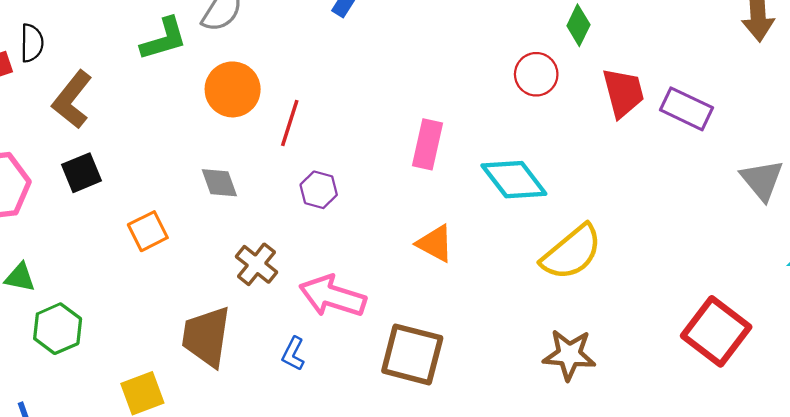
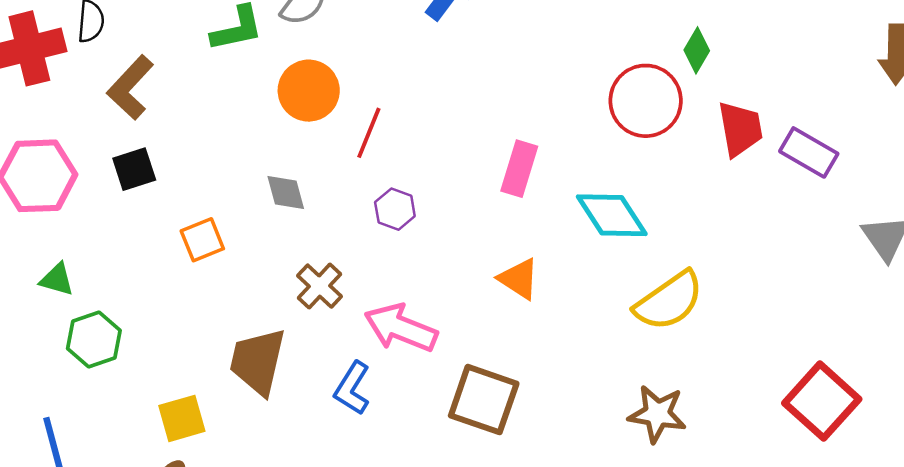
red circle: (536, 74) -> (646, 101), size x1.5
blue L-shape: (293, 354) -> (352, 388), size x1.4

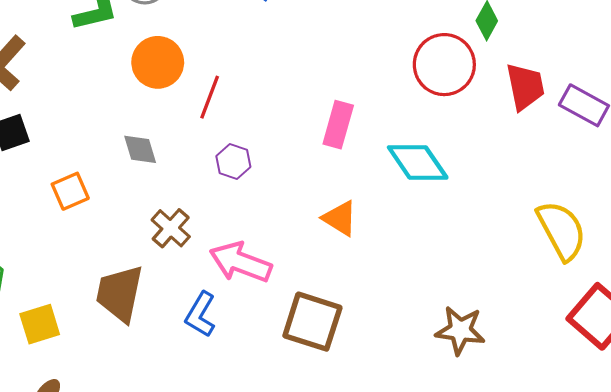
yellow semicircle: (669, 301) -> (562, 230), moved, turned -82
yellow square: (182, 418) -> (40, 324), moved

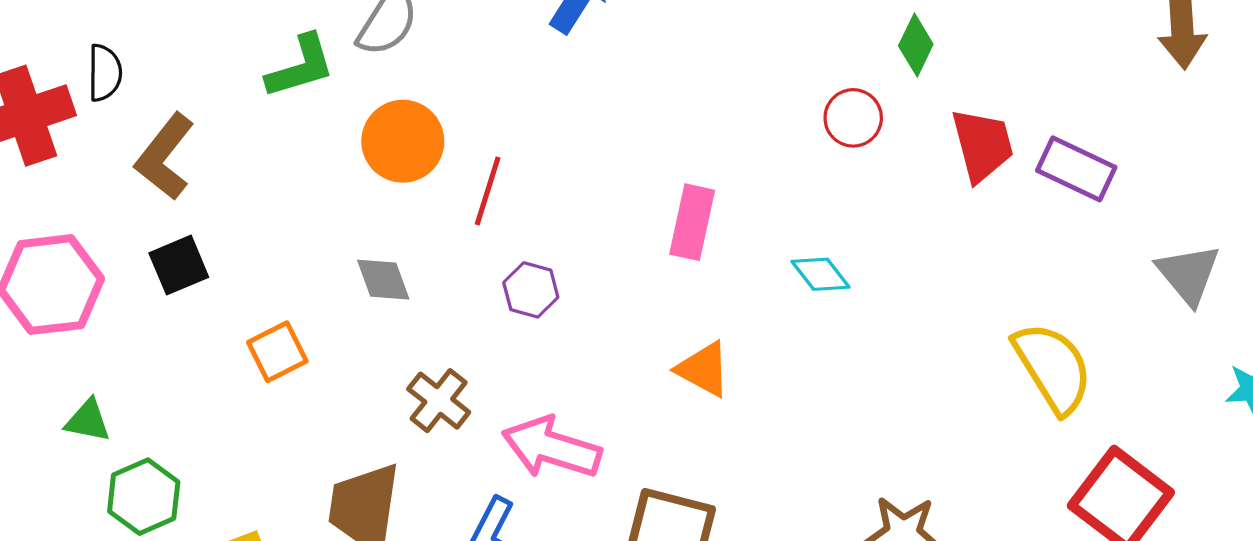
red circle: (444, 65) -> (853, 118), size x0.6
cyan diamond: (418, 163) -> (821, 274), size x0.6

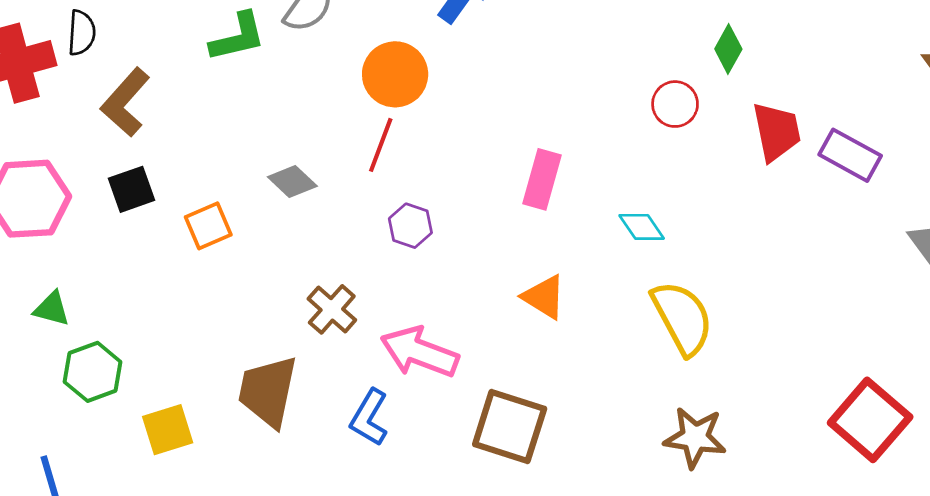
orange circle: (403, 141) -> (395, 74), moved
gray diamond: (383, 280) -> (292, 182), moved, turned -30
orange square: (277, 352) -> (208, 226), moved
yellow semicircle: (1053, 368) -> (682, 318), moved

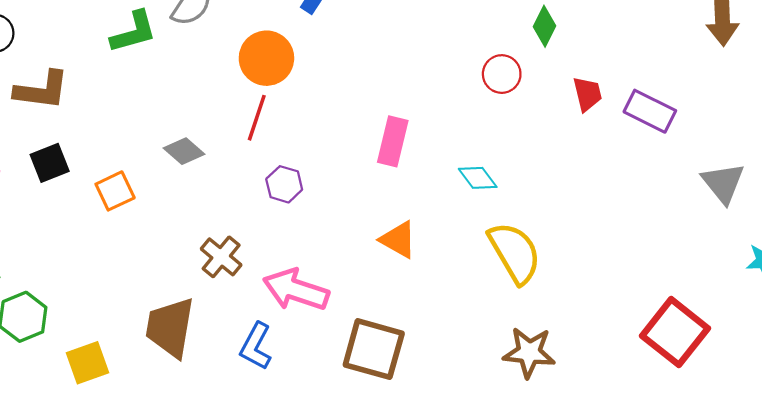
brown L-shape: (125, 102) -> (42, 90), turned -122
red trapezoid: (777, 132) -> (588, 94), size x0.7

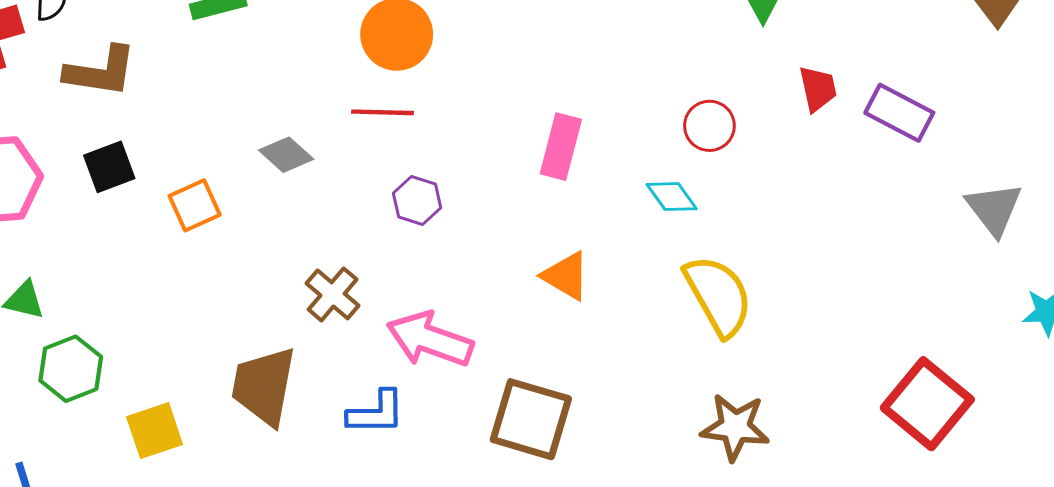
red circle: (502, 74) -> (709, 126), moved
red line: (257, 118) -> (383, 112), turned 72
blue L-shape: (256, 346) -> (376, 413), turned -120

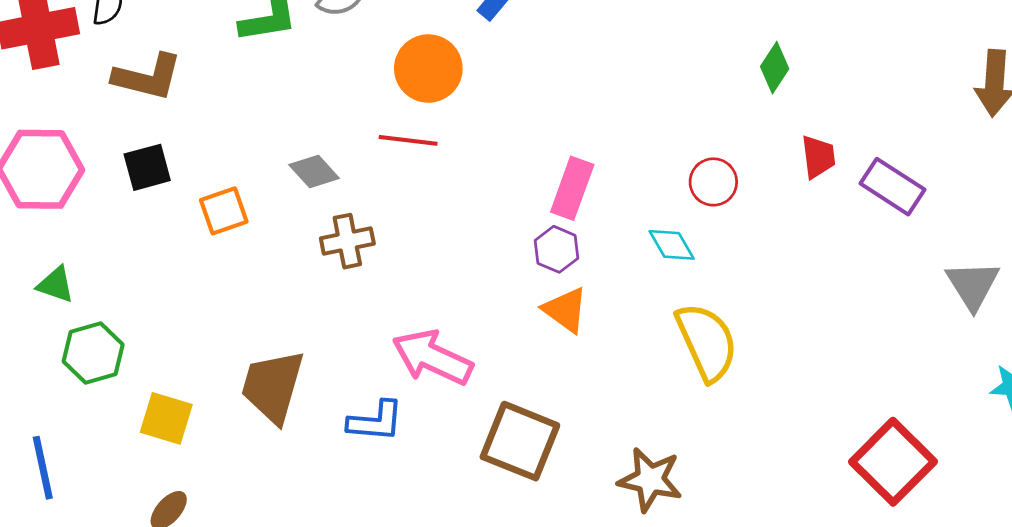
purple hexagon: (417, 200) -> (556, 249), moved
brown cross: (333, 294) -> (347, 241), moved, turned 33
brown star: (735, 427) -> (650, 480), moved
yellow square: (155, 431) -> (166, 418), turned 30

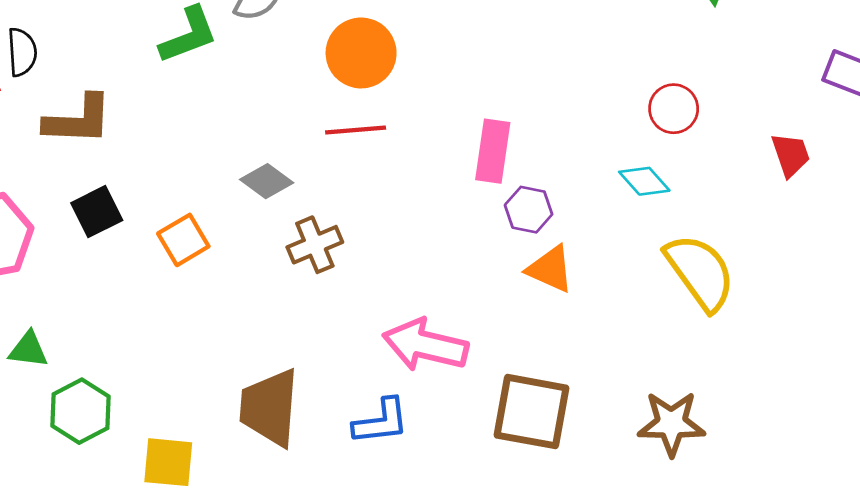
red trapezoid: (818, 157) -> (791, 155), moved
pink rectangle: (572, 188) -> (493, 151), moved

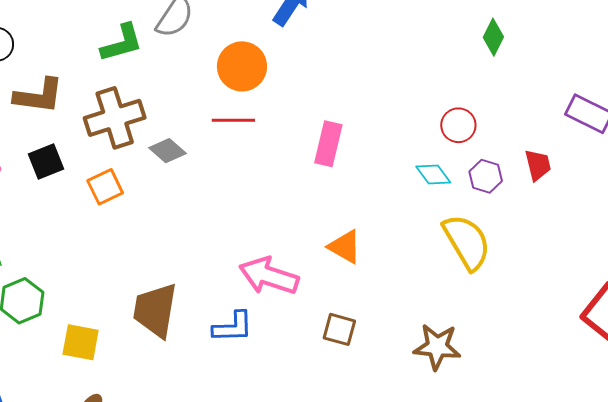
purple hexagon: (529, 210) -> (486, 176), moved
brown cross: (315, 245) -> (115, 118), moved, size x1.5
orange triangle: (550, 269) -> (345, 247), moved
brown square: (532, 412) -> (339, 329), size x0.6

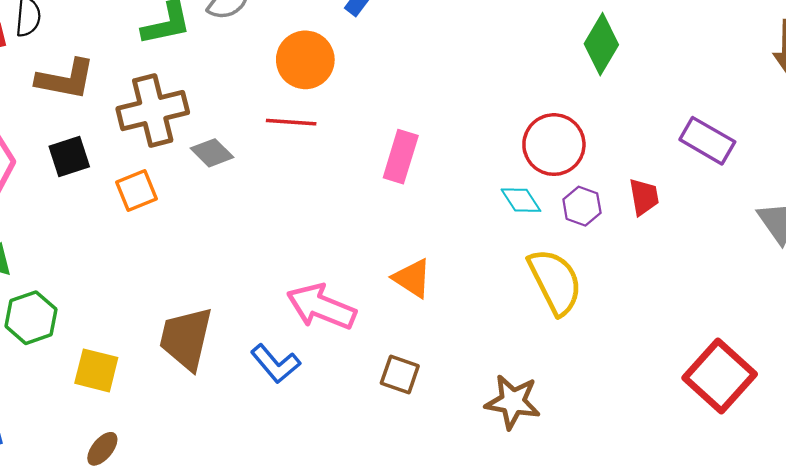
green diamond: (493, 37) -> (601, 44), size x1.4
red circle: (458, 125) -> (554, 145), size x1.5
blue L-shape: (233, 327) -> (275, 364), turned 48

